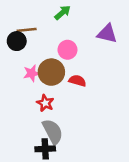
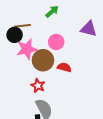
pink star: (32, 73) -> (27, 49), moved, size x1.5

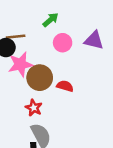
pink circle: (56, 42) -> (63, 43), moved

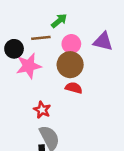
brown line: (16, 37) -> (41, 38), moved
brown circle: (40, 78) -> (70, 65), moved

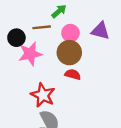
red star: (42, 110) -> (43, 95), size x1.5

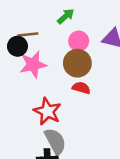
brown line: (42, 27) -> (28, 35), moved

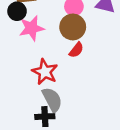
red semicircle: (81, 88) -> (76, 50), turned 112

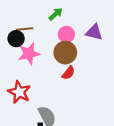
red star: (45, 72) -> (19, 92), moved

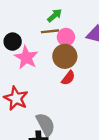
brown line: (25, 29) -> (50, 31), moved
pink star: (29, 54) -> (26, 57), turned -30

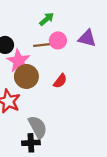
brown line: (50, 31) -> (42, 45), moved
brown circle: (65, 56) -> (26, 76), moved

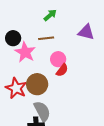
pink circle: (58, 40) -> (58, 59), moved
brown circle: (26, 76) -> (37, 84), moved

